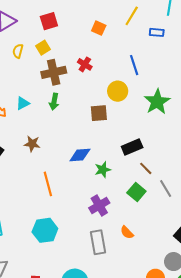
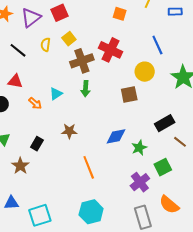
red square: (49, 21) -> (59, 13), moved
red cross: (85, 64) -> (110, 50), size x1.6
green square: (136, 192) -> (163, 167), moved, turned 30
orange semicircle: (127, 232) -> (169, 205), size x1.5

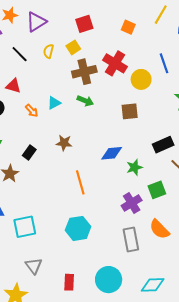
red square: (59, 13) -> (84, 24), moved
yellow circle: (145, 72) -> (141, 79), moved
green arrow: (86, 89) -> (85, 101), turned -77

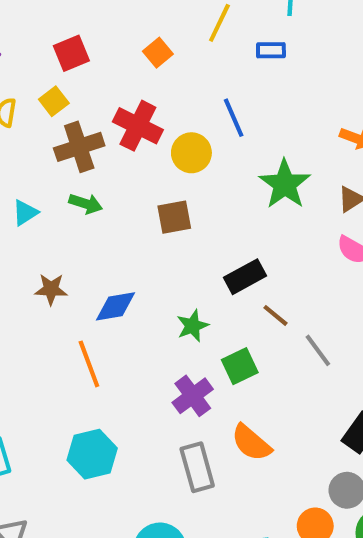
orange square: (128, 27) -> (158, 53), turned 32
blue diamond: (112, 153) -> (115, 306), moved

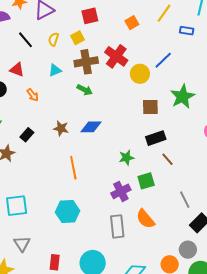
blue line: (234, 118) -> (163, 60), turned 60
cyan triangle: (25, 213) -> (55, 70), moved
brown square: (174, 217) -> (150, 107), moved
blue diamond: (115, 306) -> (91, 127), moved
gray line: (318, 350) -> (185, 200), moved

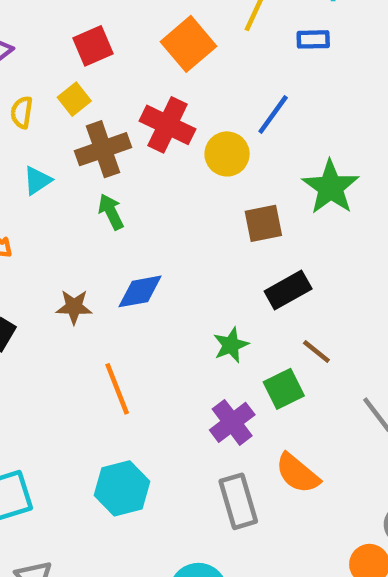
orange square: (132, 23) -> (188, 44), size x1.6
green arrow: (85, 90) -> (111, 212), turned -133
brown line: (167, 159) -> (316, 352), moved

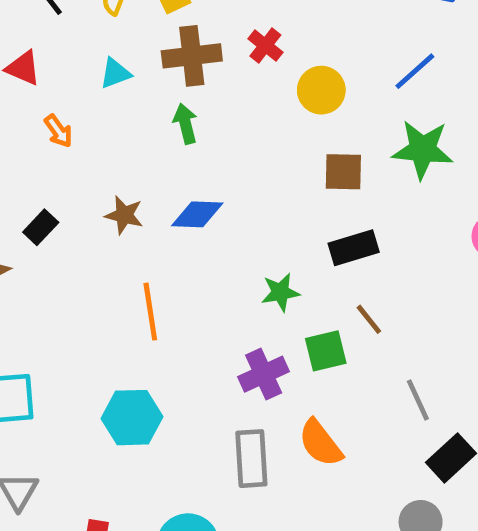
blue line: (273, 114) -> (415, 71), moved
red cross: (167, 125) -> (265, 45), size x0.6
green star: (331, 187) -> (423, 150), turned 30

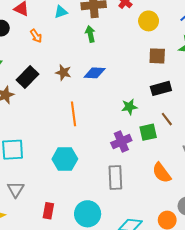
black rectangle: (41, 227) -> (28, 77), size x1.5
orange semicircle: (320, 443) -> (162, 173), moved

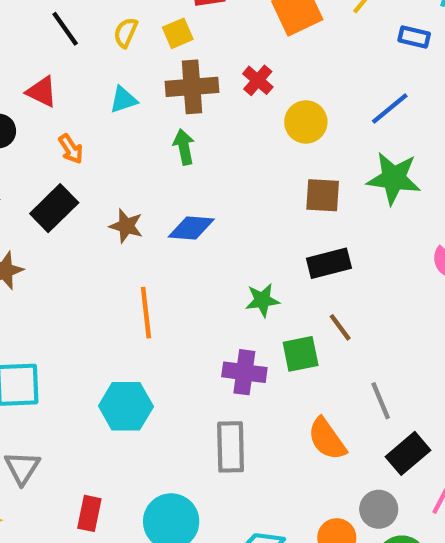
black rectangle: (28, 77) -> (54, 208), moved
purple cross: (121, 142) -> (244, 372), turned 30

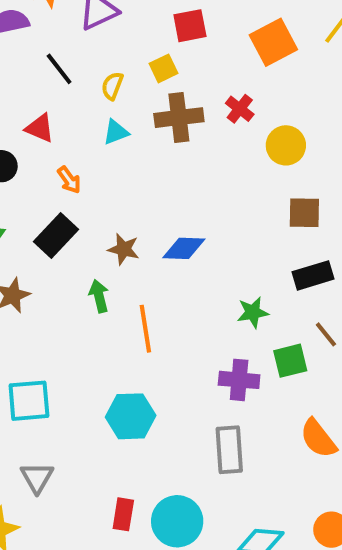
yellow semicircle: (126, 33) -> (112, 86), moved
green arrow: (184, 147) -> (99, 296), moved
red rectangle: (89, 513) -> (123, 514), moved

